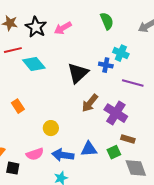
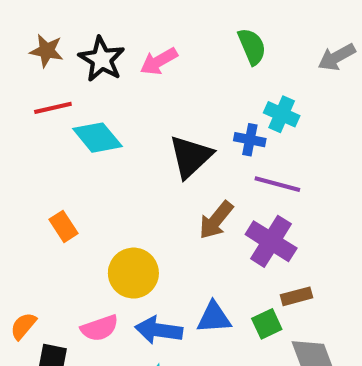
purple line: (133, 83) -> (277, 184), moved
yellow circle: (51, 128) -> (133, 273), size x1.5
brown rectangle: (128, 139) -> (296, 296), turned -32

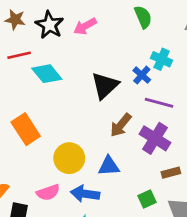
blue cross: (250, 140) -> (142, 75), turned 30
orange rectangle: (64, 226) -> (26, 129), size x1.6
blue triangle: (214, 317) -> (109, 166), moved
green square: (267, 324) -> (147, 199), moved

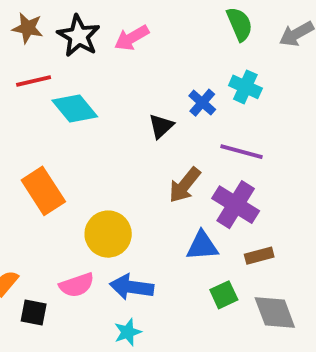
green semicircle: (143, 17) -> (240, 24), moved
blue cross: (142, 75) -> (202, 103), moved
black triangle: (105, 86) -> (161, 126), size x0.6
blue triangle: (109, 166) -> (202, 246), moved

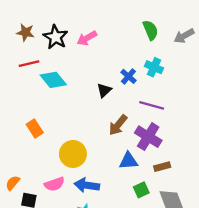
orange rectangle: (43, 191) -> (35, 129), size x0.7

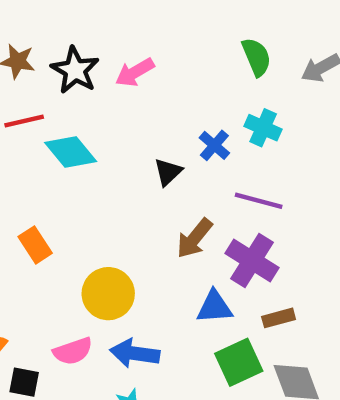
green square: (141, 190) -> (239, 362), size x1.5

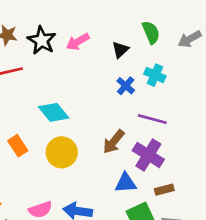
cyan diamond: (71, 152) -> (54, 112), moved
black triangle: (168, 172) -> (120, 50), moved
yellow circle: (108, 294) -> (62, 152), moved

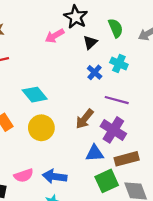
black star: (42, 40) -> (76, 17), moved
brown rectangle: (164, 190) -> (127, 159), size x1.5

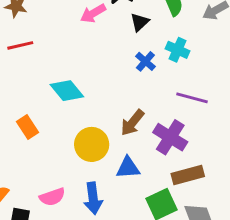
purple line: (117, 100) -> (192, 98), moved
yellow circle: (41, 128) -> (92, 144), moved
blue triangle: (95, 153) -> (128, 168), moved
blue arrow: (55, 177) -> (93, 198), turned -105

